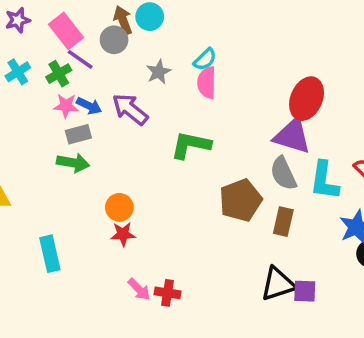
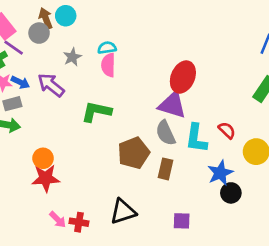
cyan semicircle: (205, 59) -> (107, 48), turned -144
red star: (123, 234) -> (46, 178), size x1.5
black triangle: (278, 284) -> (123, 212), moved

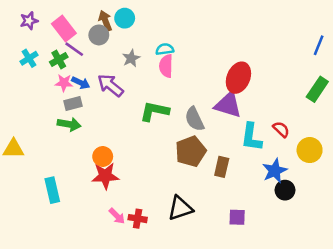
gray semicircle: (166, 133) -> (194, 119), moved

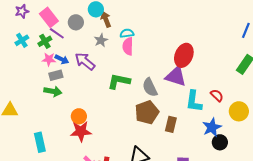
brown arrow: (105, 21) -> (106, 19), moved

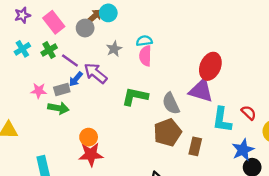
brown arrow: (106, 19) -> (94, 16), moved, turned 70
purple line: (57, 33) -> (70, 61), moved
pink star: (49, 59) -> (39, 91), moved
blue arrow: (62, 59) -> (76, 79), moved, turned 104

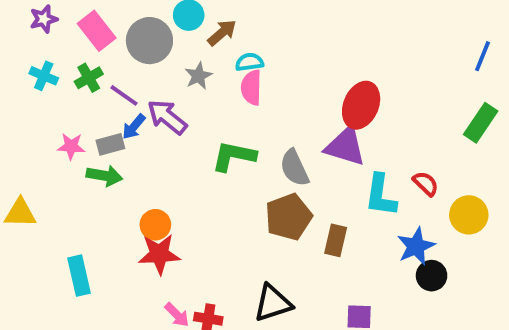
brown arrow: (94, 16) -> (222, 33), moved
gray circle: (85, 28) -> (149, 41), size x1.5
cyan cross: (22, 49) -> (44, 76), turned -35

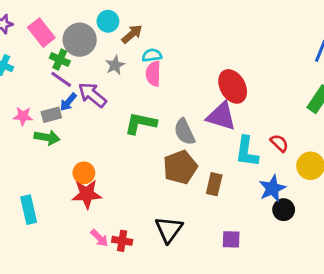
green cross: (89, 78) -> (60, 60), moved, turned -36
red ellipse: (361, 105) -> (233, 86), turned -52
black triangle: (273, 303) -> (169, 230), turned -36

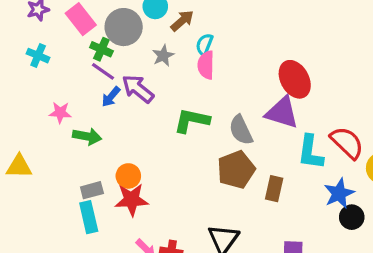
cyan semicircle: (152, 55) -> (204, 44), turned -60
gray rectangle: (51, 115) -> (92, 190), moved
red semicircle: (279, 143) -> (347, 143), size x1.6
cyan rectangle: (29, 210) -> (89, 217), moved

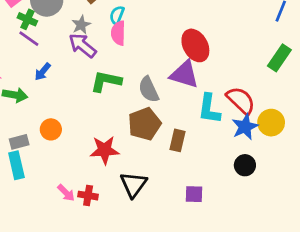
purple arrow: (138, 89) -> (83, 45), moved
blue arrow: (111, 97) -> (43, 72), moved
blue star: (339, 193) -> (245, 127), moved
red star: (132, 200) -> (105, 150), moved

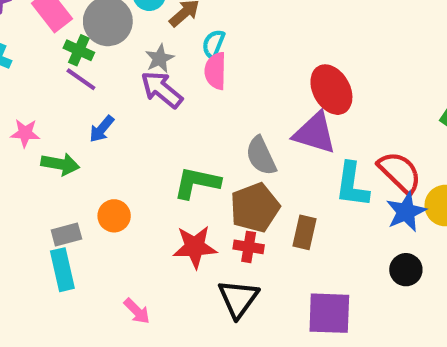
green L-shape: (106, 81) -> (197, 183), moved
purple square: (194, 194) -> (329, 313), size x1.6
red cross: (88, 196) -> (249, 247), moved

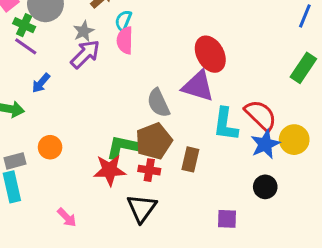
purple arrow: (162, 90) -> (85, 54), turned 96
green L-shape: (197, 183) -> (123, 147), moved
purple square: (329, 313) -> (227, 219), moved, size x0.6

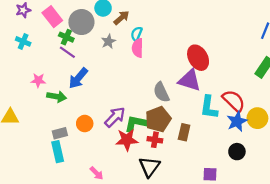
purple arrow: (85, 54) -> (115, 117), moved
blue arrow: (41, 83) -> (78, 78), size x1.5

